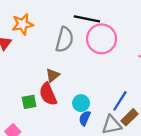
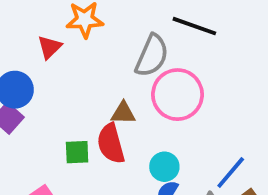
pink circle: (102, 39) -> (177, 95), moved
brown triangle: (53, 75) -> (123, 113), turned 32

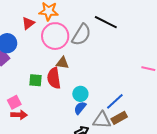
pink circle: (177, 95) -> (55, 36), moved

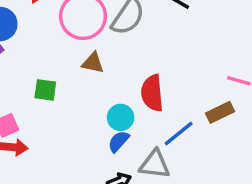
red semicircle: (54, 78) -> (152, 93), moved
brown rectangle: (119, 118) -> (220, 112), moved

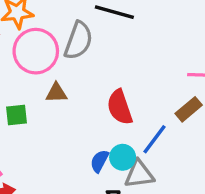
green square: (45, 90) -> (16, 115), moved
cyan circle: (121, 117) -> (123, 157), moved

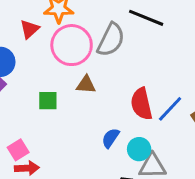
blue line: (154, 139) -> (170, 109), moved
blue semicircle: (99, 161) -> (111, 138), moved

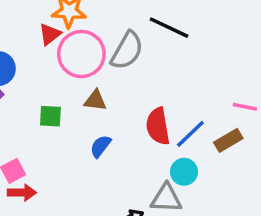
red triangle: (30, 29) -> (50, 34), moved
blue semicircle: (111, 138) -> (100, 146), moved
cyan circle: (139, 149) -> (184, 172), moved

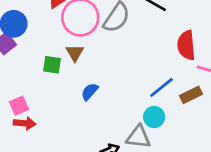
brown triangle: (95, 100) -> (75, 53), moved, turned 48
red semicircle: (158, 126) -> (186, 45), moved

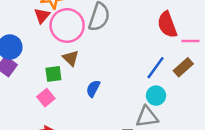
pink square: (19, 106) -> (46, 98), moved

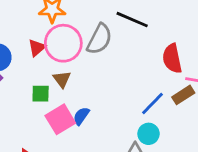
red triangle: (42, 16) -> (37, 48), moved
brown rectangle: (183, 67) -> (183, 95), moved
pink square: (46, 98) -> (60, 119), moved, size x1.5

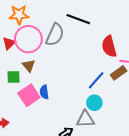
blue semicircle: (81, 116) -> (44, 92), turned -40

